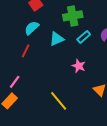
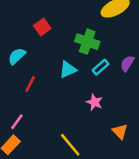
green cross: (73, 16) -> (87, 42), turned 30
cyan semicircle: (32, 28) -> (17, 56), moved

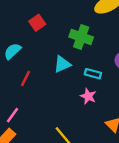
cyan rectangle: (101, 67) -> (93, 74), moved, turned 56

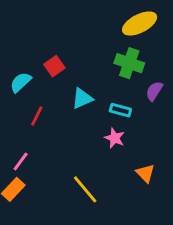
red square: (37, 23) -> (54, 66), moved
green cross: (81, 37) -> (129, 63), moved

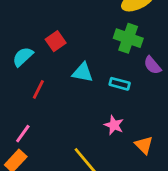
purple semicircle: (154, 91) -> (152, 65), turned -72
cyan triangle: (82, 98) -> (83, 72), turned 35
pink star: (115, 138) -> (114, 125), moved

